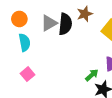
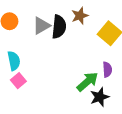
cyan semicircle: (24, 42) -> (14, 61), moved
green arrow: (92, 75) -> (87, 82), size x1.5

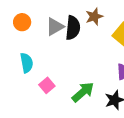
pink square: (18, 81) -> (47, 85), moved
green arrow: (87, 82) -> (83, 92), moved

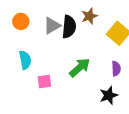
pink square: (47, 85) -> (44, 81), turned 32
green arrow: (83, 92) -> (80, 67), moved

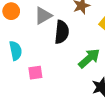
black semicircle: (69, 27) -> (62, 32), moved
green arrow: (80, 67) -> (89, 58), moved

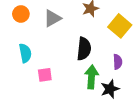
black semicircle: (62, 32) -> (84, 49), moved
green arrow: (89, 58) -> (91, 77), moved, turned -45

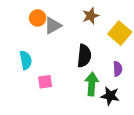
orange circle: (21, 14) -> (38, 18), moved
black star: (110, 89) -> (110, 96), turned 30

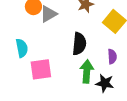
pink square: (45, 82) -> (41, 69), size x1.5

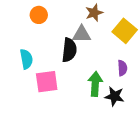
gray triangle: (48, 14) -> (82, 34), moved, turned 30
black semicircle: (79, 44) -> (69, 50), moved

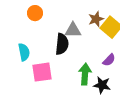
brown star: (94, 13) -> (96, 19), moved
purple semicircle: (122, 68) -> (109, 60), turned 48

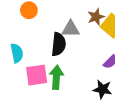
green arrow: (85, 74) -> (56, 77), moved

